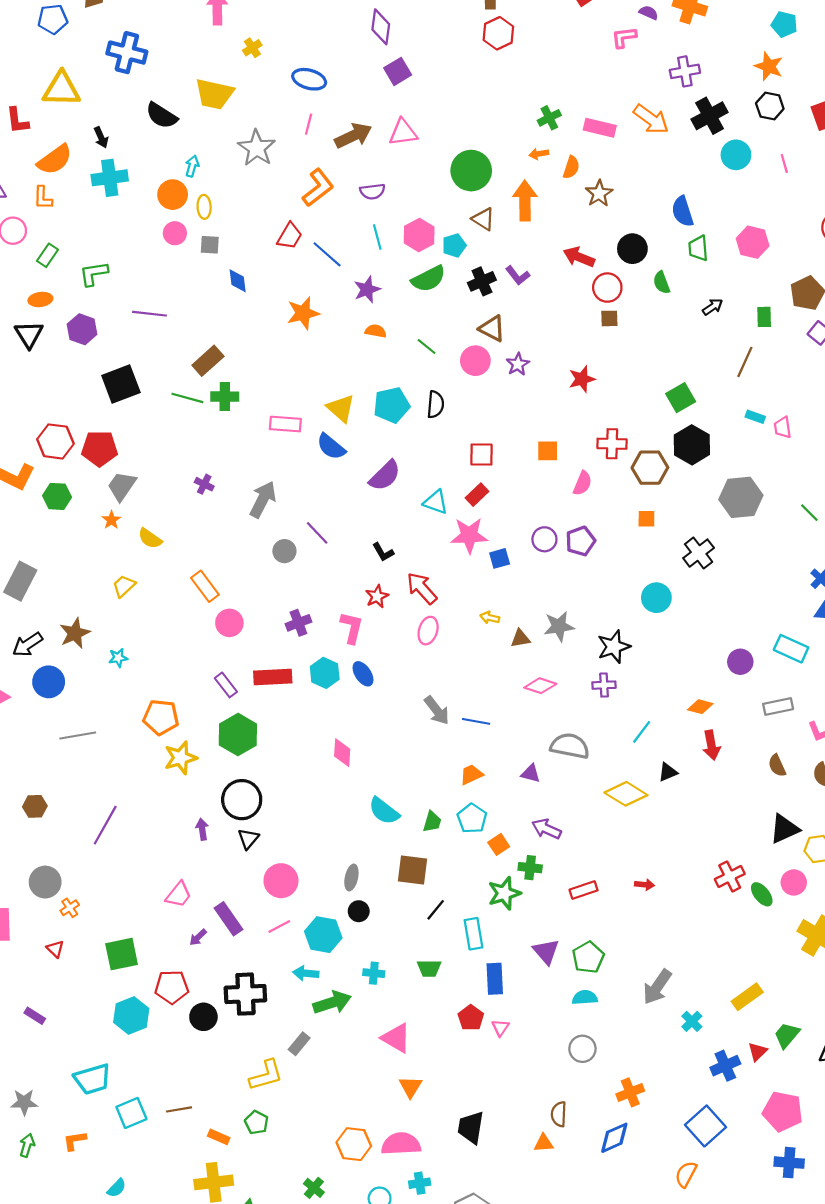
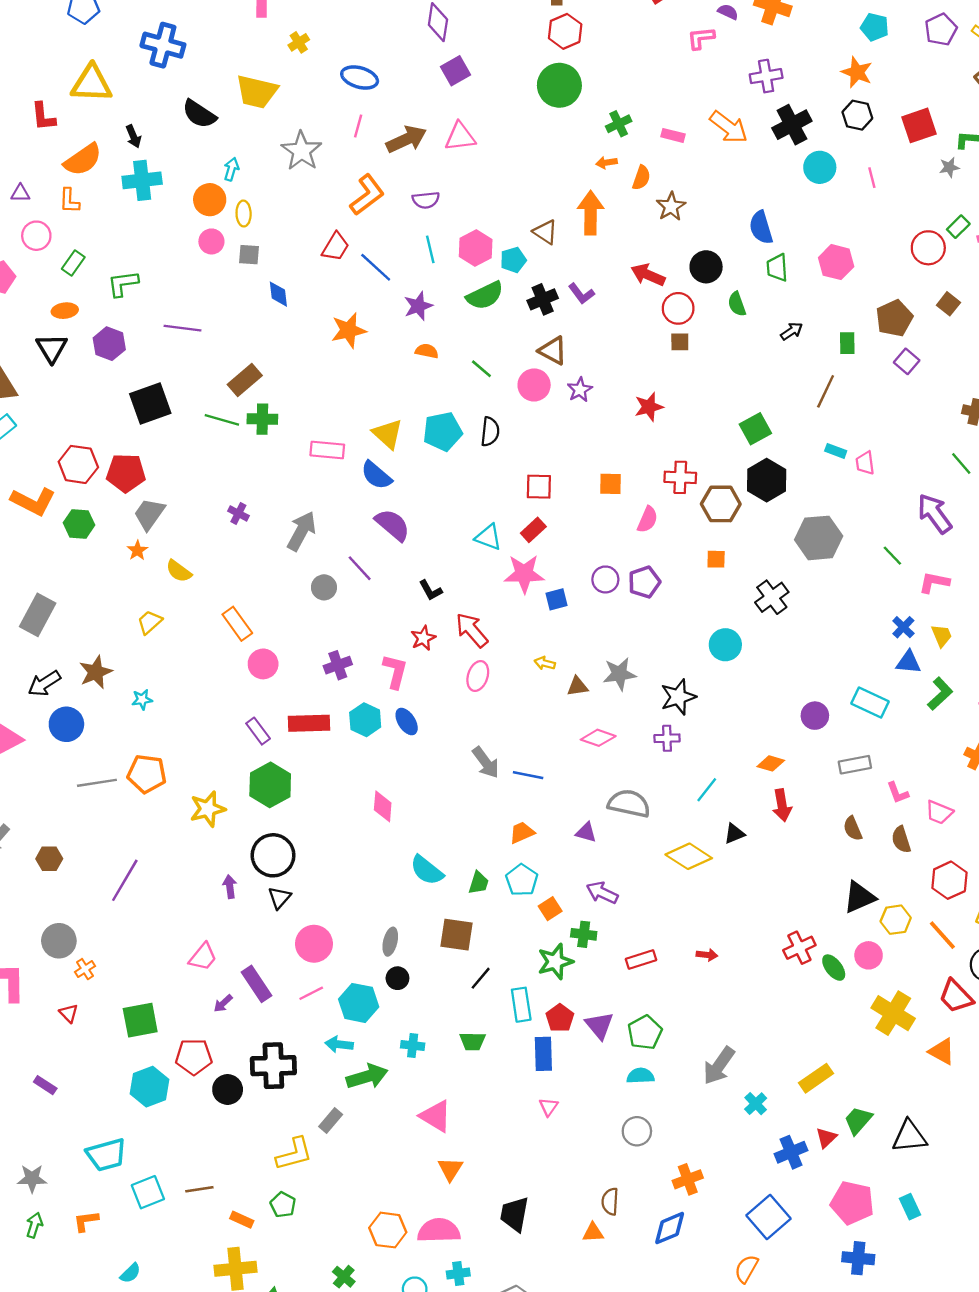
pink rectangle: (600, 128) -> (673, 135), size x0.7
green circle: (471, 171) -> (559, 85), moved
purple semicircle: (385, 476) -> (393, 525), moved, turned -96
orange pentagon: (161, 717) -> (147, 774), moved
red pentagon: (471, 1018) -> (560, 1018), moved

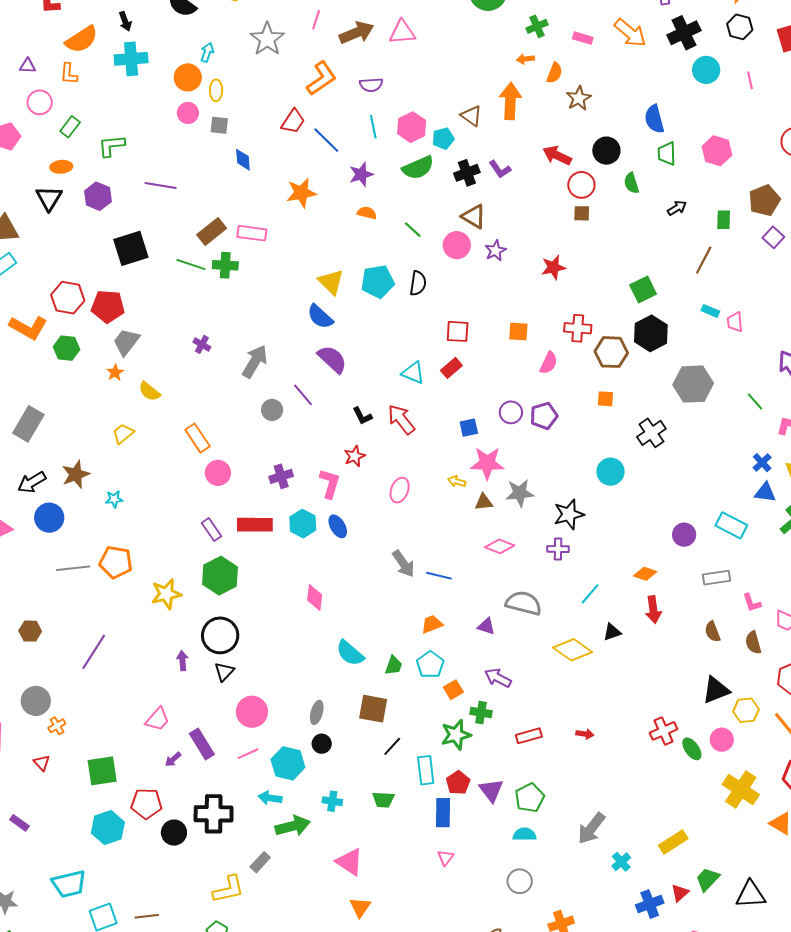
pink rectangle: (327, 450) -> (252, 233), moved
pink star: (524, 574) -> (487, 463), moved
red arrow: (472, 630) -> (401, 419), moved

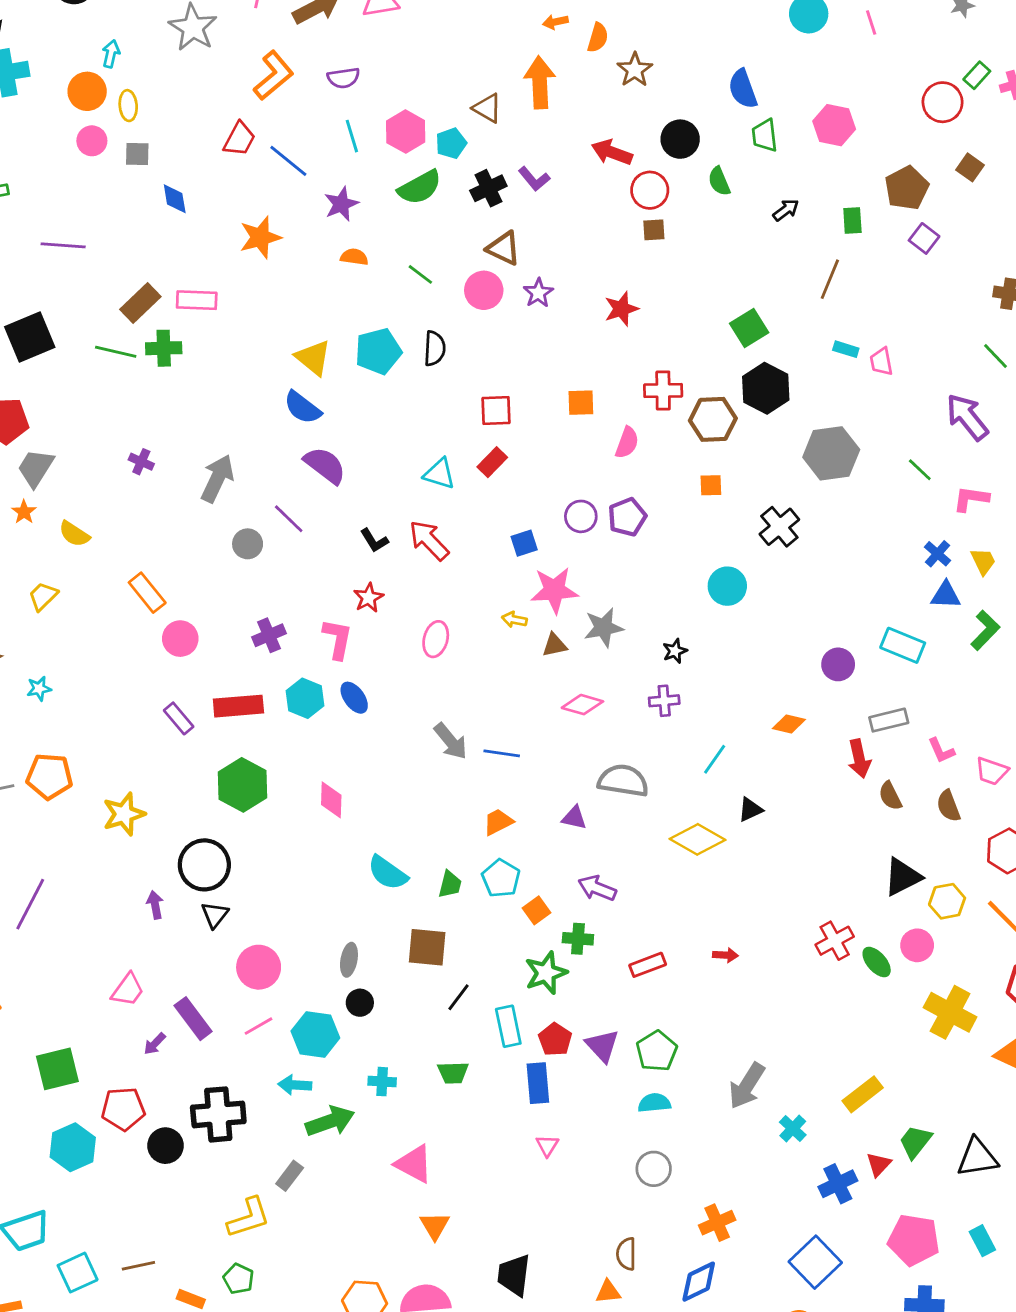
black star: (569, 514) -> (675, 651), size x0.6
green hexagon: (220, 576) -> (243, 785), moved
red arrow: (653, 610) -> (859, 759), moved

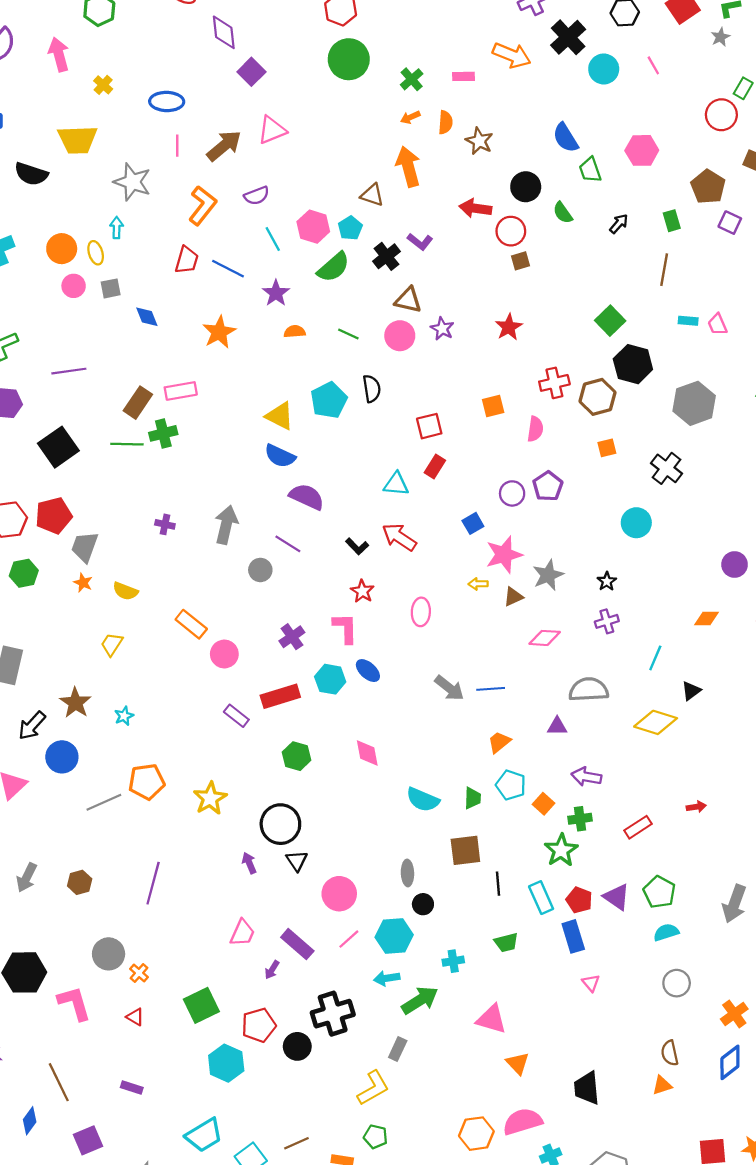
cyan arrow: (111, 54) -> (117, 228), moved
green hexagon: (243, 785) -> (297, 756), size x0.7
black line: (459, 997) -> (498, 884), turned -30

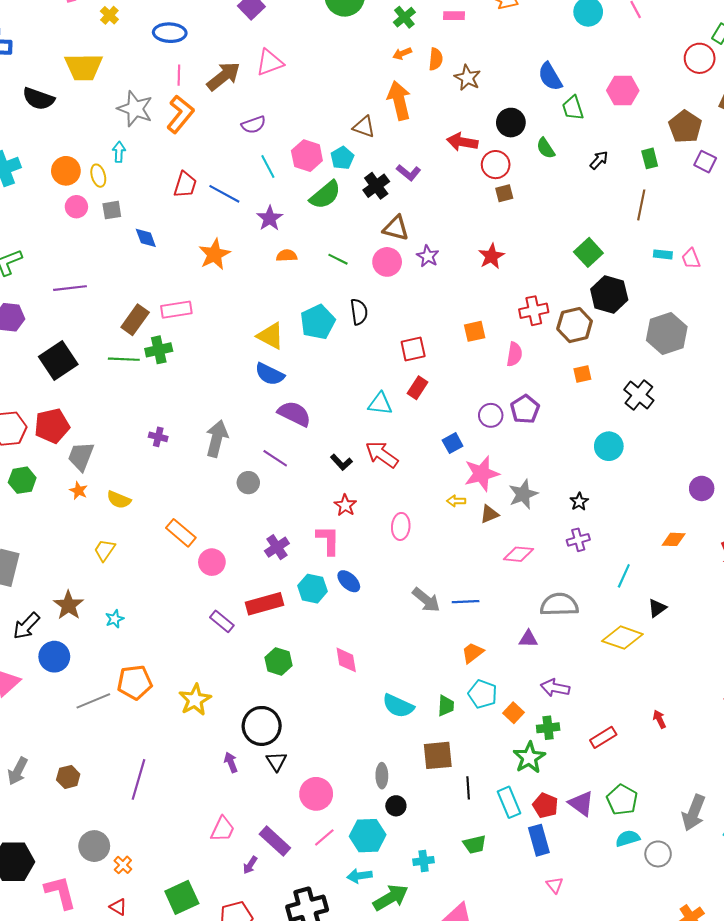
orange L-shape: (202, 205) -> (180, 114), moved
red arrow: (696, 807) -> (659, 719), turned -108
gray circle: (677, 983) -> (658, 854), moved

